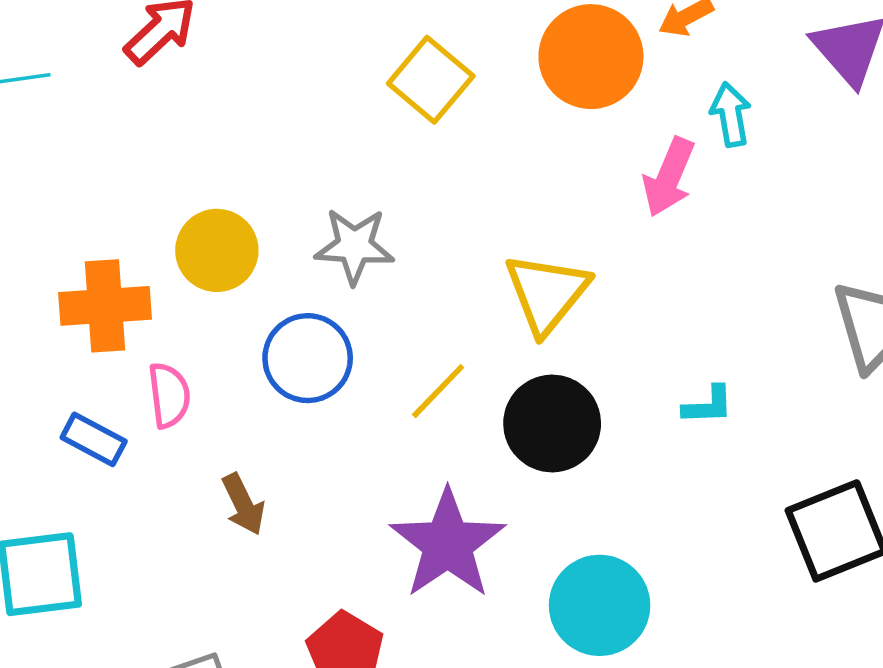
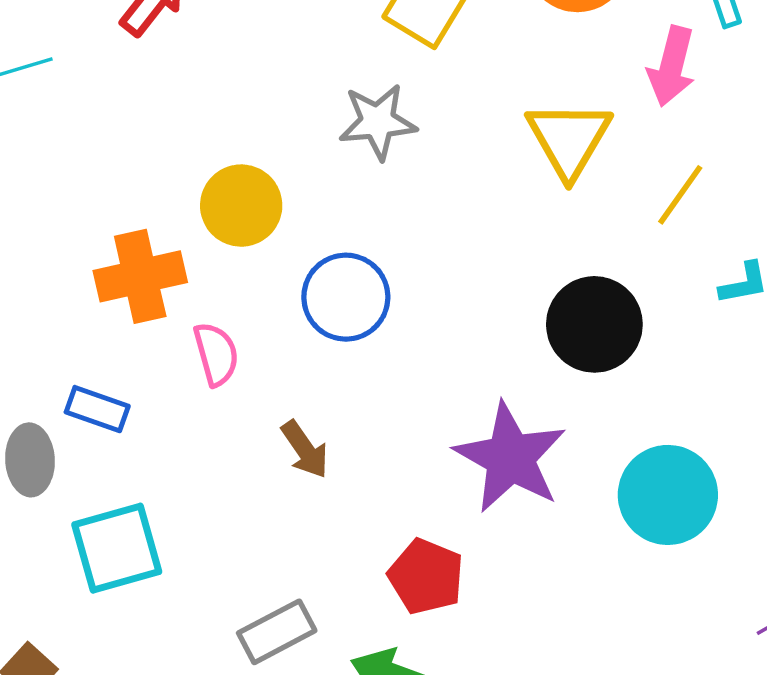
gray star: (354, 246) -> (378, 122), moved
yellow triangle: (547, 293) -> (569, 139), moved
yellow line: (438, 391) -> (680, 195), moved
blue rectangle: (94, 439) -> (97, 409), moved

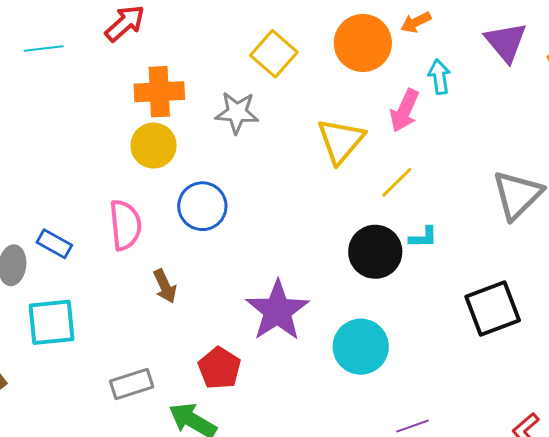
orange cross: (140, 276) -> (159, 92), moved
black circle: (594, 324) -> (375, 252), moved
pink semicircle: (216, 354) -> (125, 225), size x1.4

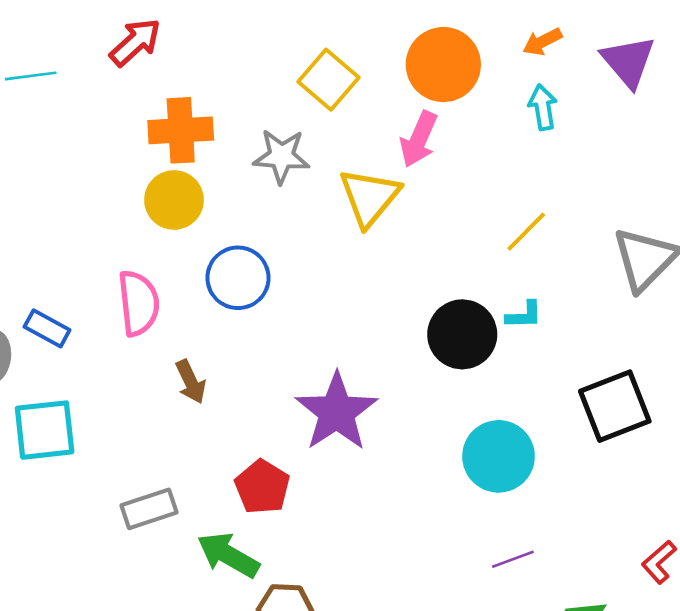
orange arrow: (416, 22) -> (542, 42), moved
pink arrow: (404, 111) -> (419, 139), moved
yellow triangle: (341, 141) -> (369, 197), moved
yellow line: (397, 182) -> (526, 232), moved
cyan circle: (361, 347) -> (499, 456), moved

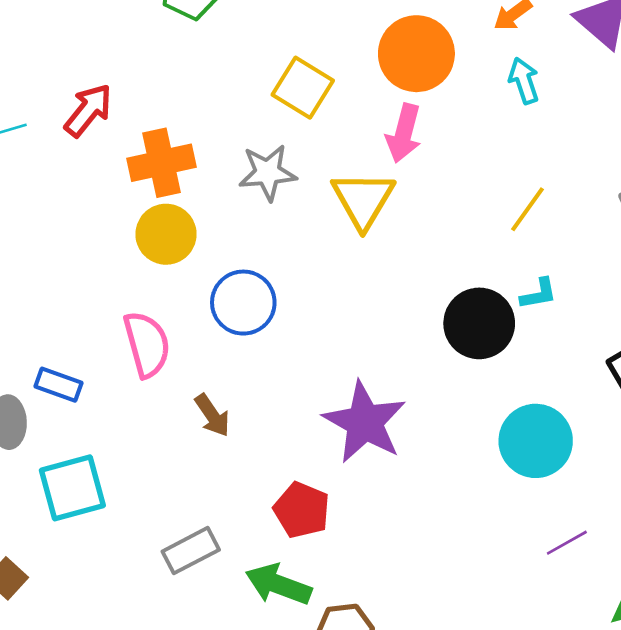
red arrow: (135, 42) -> (88, 110), moved

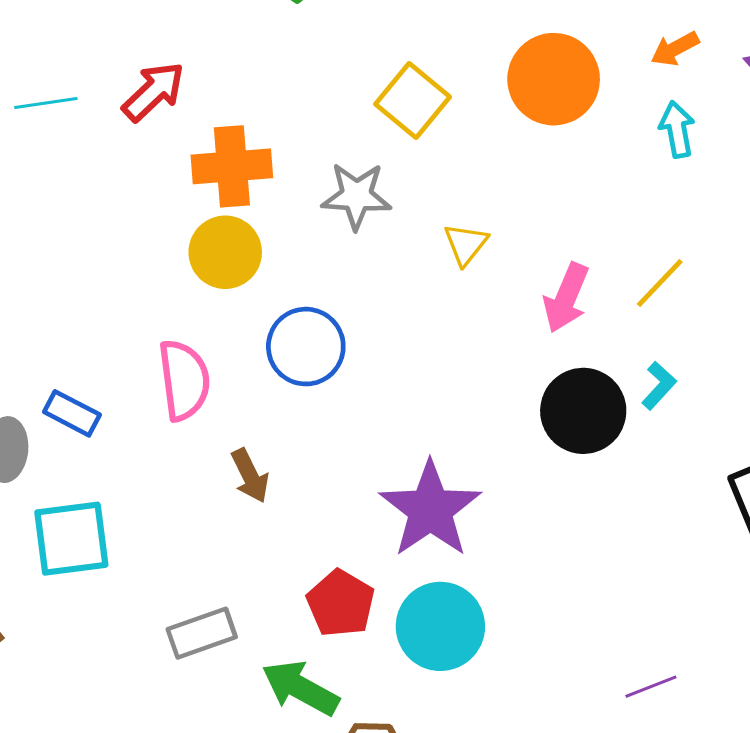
pink arrow: (404, 133) -> (566, 298), moved
yellow triangle: (363, 200) -> (466, 244), size x0.6
cyan L-shape: (539, 294) -> (659, 386), turned -45
cyan circle: (536, 441) -> (440, 626), moved

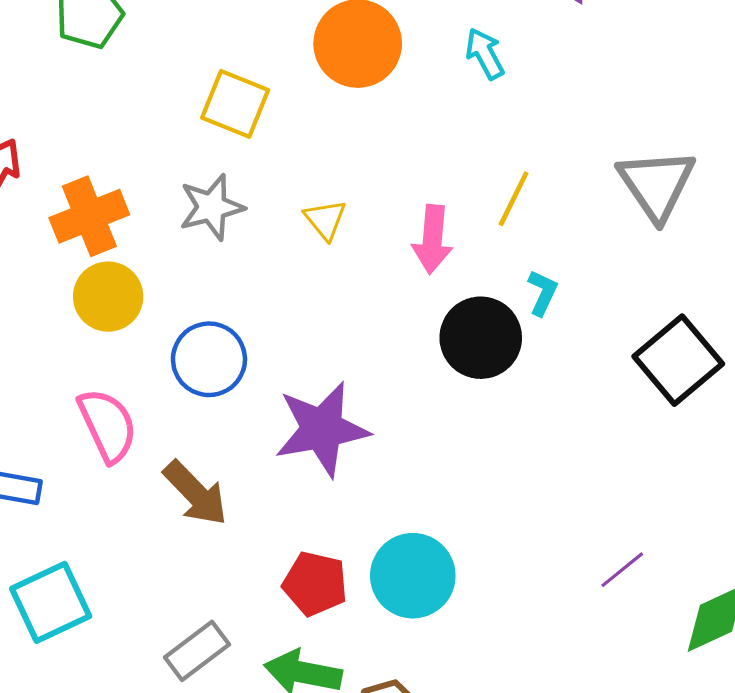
brown arrow: (250, 476) -> (195, 493), size x1.4
purple star: (430, 509) -> (322, 429), moved, turned -30

